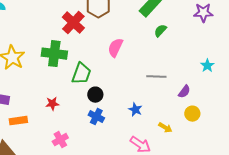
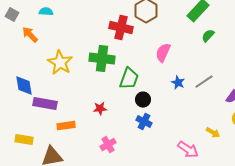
red cross: (73, 23) -> (121, 28), turned -30
gray line: (156, 77) -> (204, 82), turned -36
blue star: (135, 110) -> (178, 83), moved

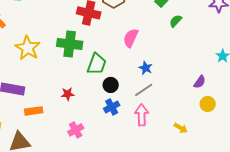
gray line: (204, 82) -> (144, 90), moved
blue cross: (144, 122) -> (112, 107), turned 35
yellow arrow: (213, 133) -> (181, 128), moved
pink arrow: (188, 150) -> (142, 115), moved, turned -125

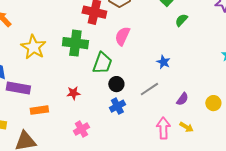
pink semicircle: (131, 38) -> (122, 36), moved
blue star: (146, 68) -> (163, 62), moved
purple semicircle: (200, 82) -> (182, 99), moved
pink arrow: (142, 115) -> (163, 128), moved

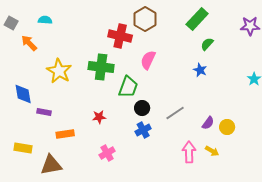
blue star: (163, 62) -> (200, 70), moved
purple rectangle: (18, 88) -> (44, 112), size x0.6
yellow circle: (213, 103) -> (227, 127), moved

